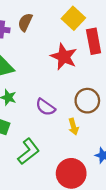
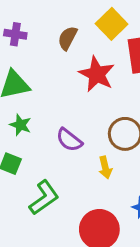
brown semicircle: (25, 22) -> (68, 38), moved

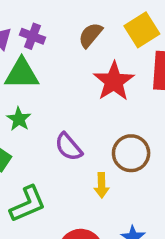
purple cross: (15, 34) -> (32, 36), moved

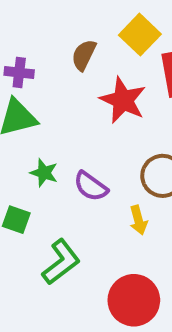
green star: (19, 119) -> (44, 173), moved

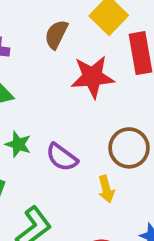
red star: (123, 100) -> (93, 77), turned -30

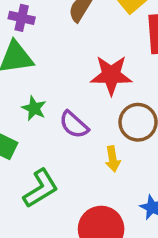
red star: (93, 77) -> (111, 75), moved

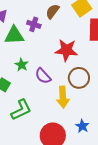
purple cross: (22, 18) -> (34, 24), moved
yellow arrow: (113, 159) -> (63, 97), size x1.5

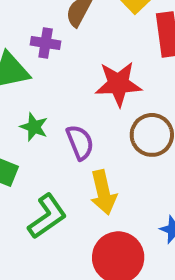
purple semicircle: (43, 76) -> (80, 142), turned -150
yellow arrow: (63, 97) -> (103, 192), moved

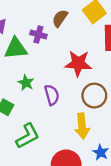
yellow arrow: (103, 192) -> (82, 126), moved

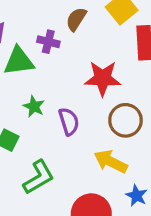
yellow arrow: (82, 126) -> (111, 162), turned 125

